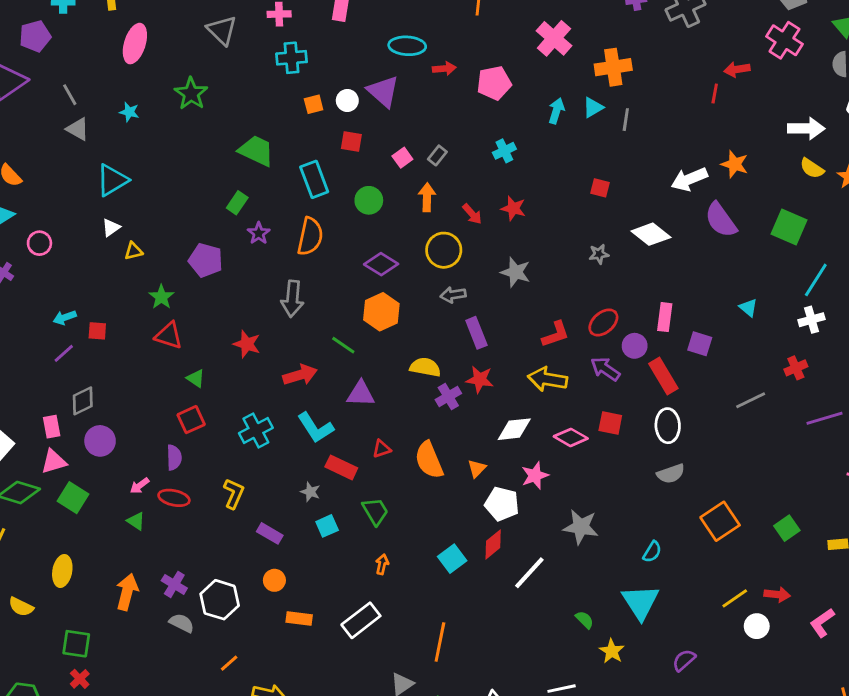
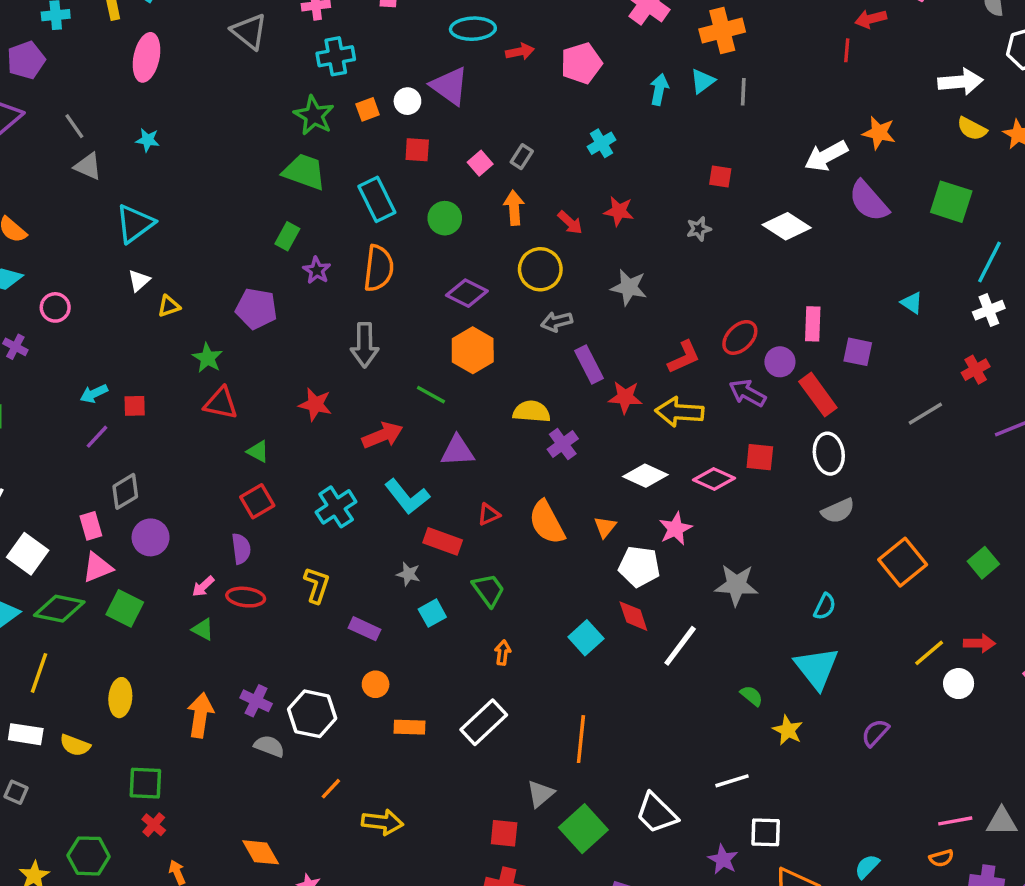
green star: (191, 94) -> (314, 115), moved
gray star: (599, 254) -> (699, 229), moved
red star: (480, 379) -> (625, 397), moved
white diamond: (514, 429) -> (645, 476), turned 36
red diamond: (493, 544) -> (633, 616), turned -64

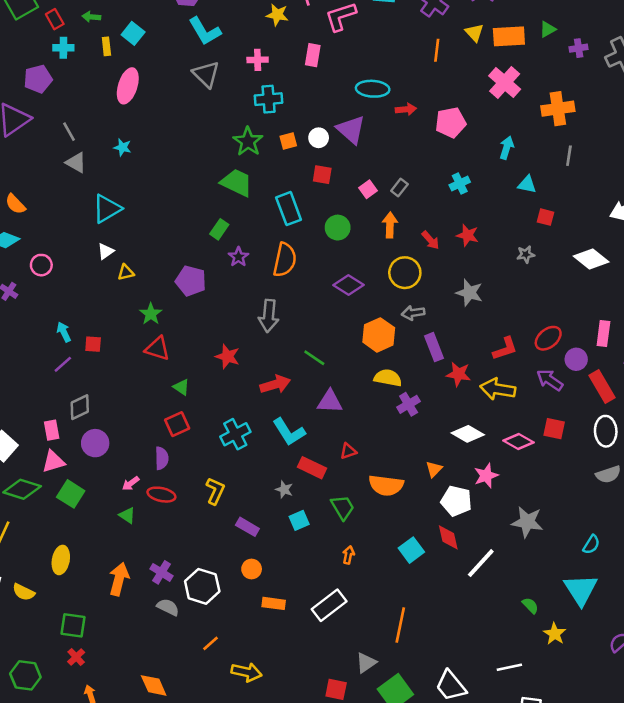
cyan triangle: (703, 81) -> (527, 184), moved, turned 42
orange hexagon: (473, 350) -> (379, 335), moved
cyan arrow: (94, 394) -> (64, 332), turned 84
orange semicircle: (547, 522) -> (386, 485), moved, turned -60

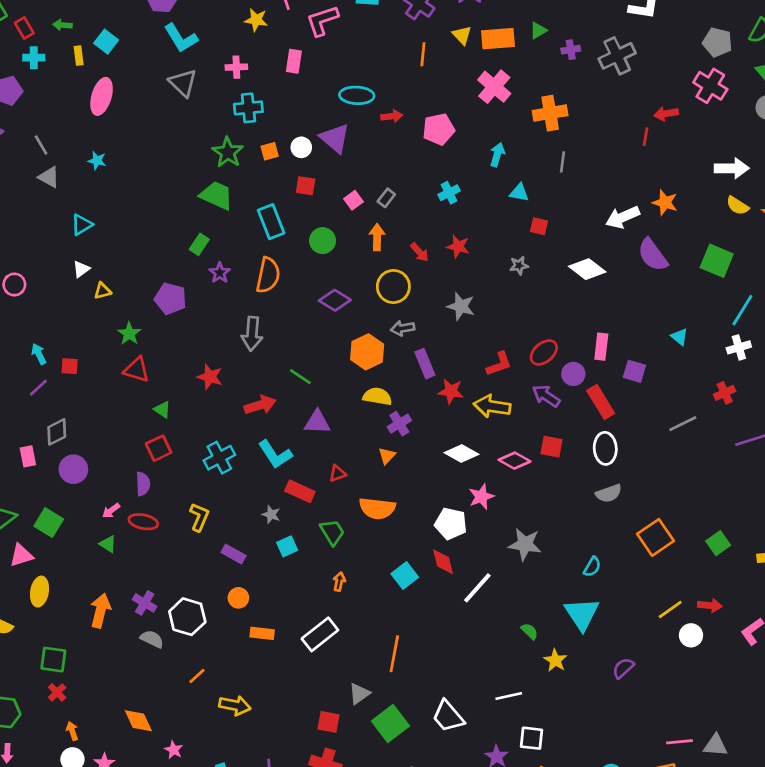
cyan triangle: (107, 209) -> (82, 225), size x0.7
pink triangle: (53, 462) -> (21, 555), moved
orange triangle: (434, 469) -> (387, 456), moved

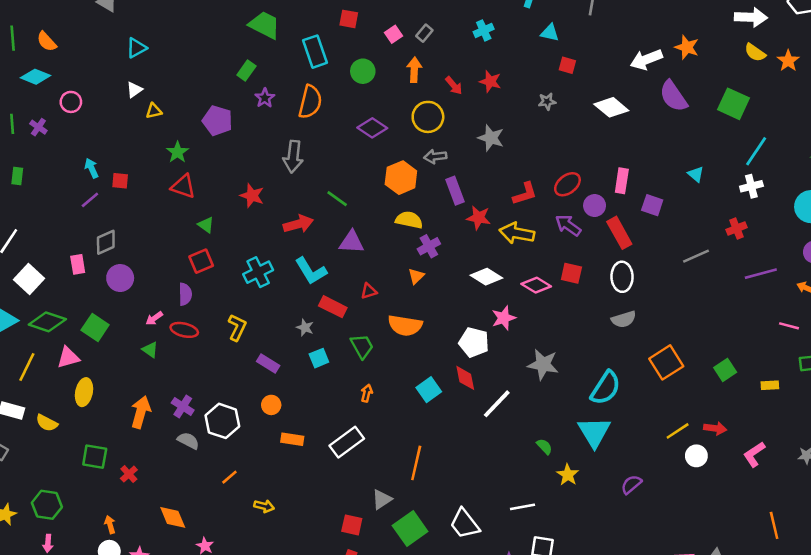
cyan semicircle: (592, 567) -> (606, 388), size x1.8
red cross: (57, 692) -> (129, 474), moved
yellow arrow: (235, 705) -> (264, 506), size x0.7

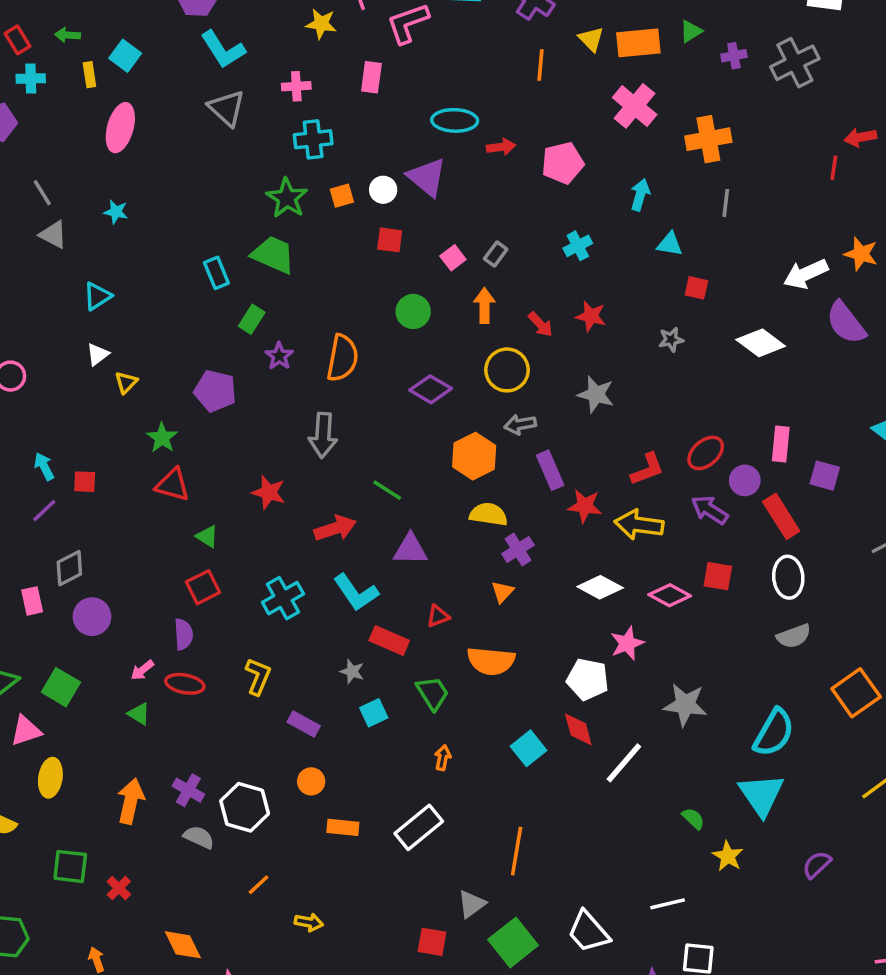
cyan rectangle: (315, 52) -> (216, 273), moved, size x0.7
yellow triangle: (154, 111) -> (126, 382), turned -30

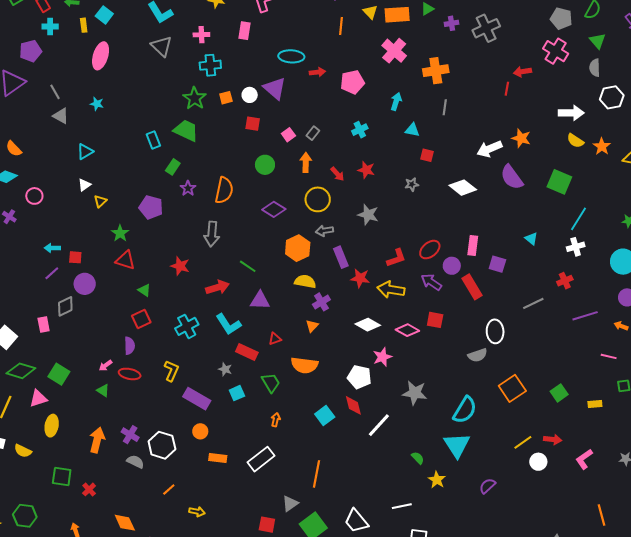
cyan arrow: (44, 466) -> (52, 248), turned -63
white ellipse: (788, 577) -> (495, 331), moved
purple circle: (92, 617) -> (85, 284), moved
purple rectangle: (304, 724) -> (197, 399), size x1.5

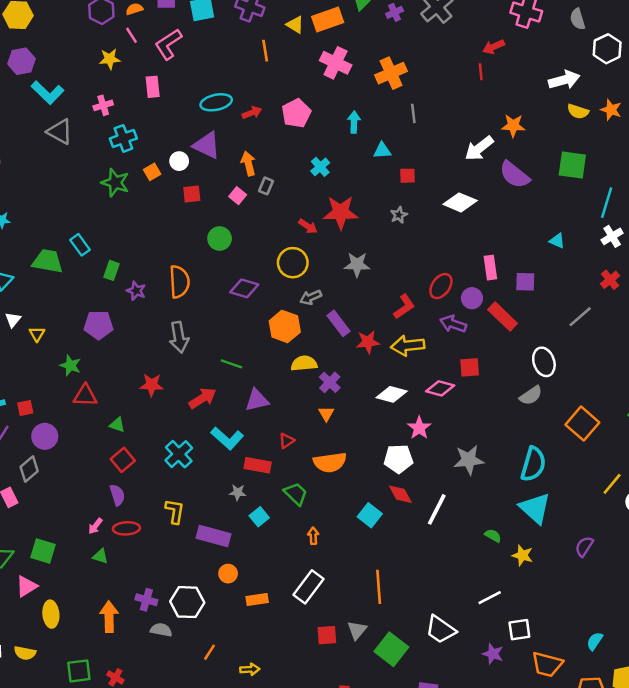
green trapezoid: (186, 130) -> (48, 261), moved
orange arrow: (306, 162) -> (248, 164), moved
red star: (366, 170) -> (341, 212), size x1.6
red square: (267, 525) -> (327, 635), moved

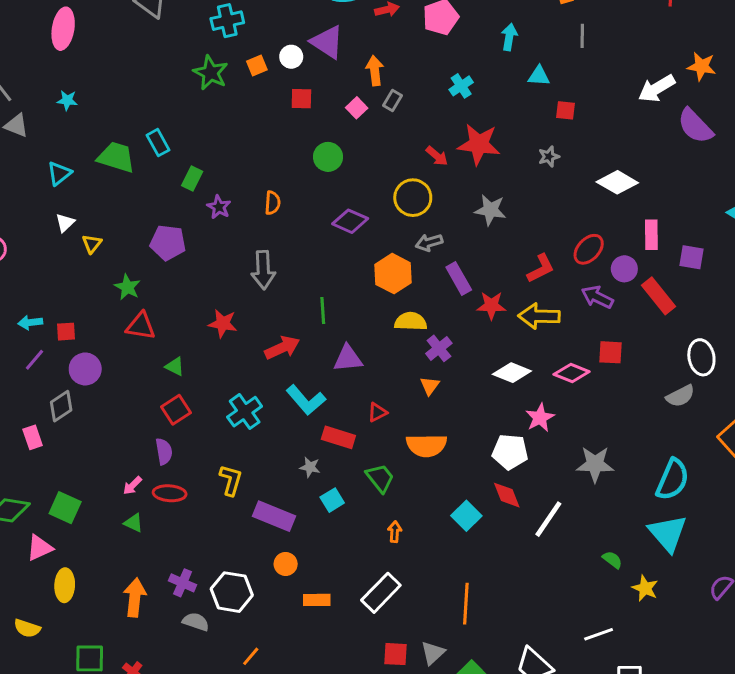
white diamond: (460, 202) -> (617, 182), moved
orange semicircle: (179, 282) -> (273, 203), size x0.6
green line: (231, 364) -> (323, 311), turned 60

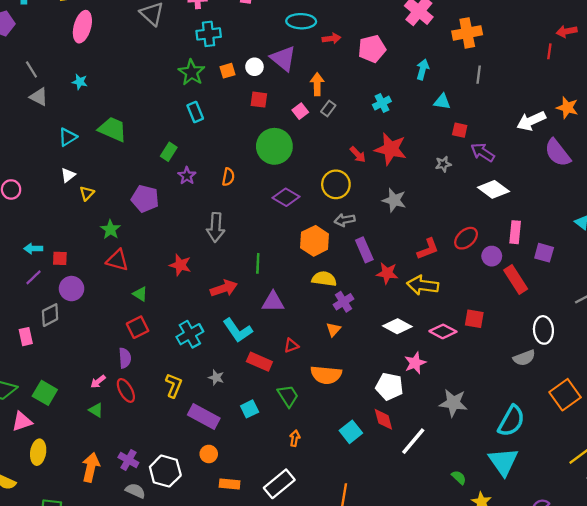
cyan rectangle: (158, 143) -> (195, 112), moved
green circle: (328, 157) -> (274, 146), size x1.6
purple arrow: (597, 297) -> (483, 152), moved
gray star: (310, 467) -> (216, 377), moved
red ellipse: (170, 493) -> (126, 390), turned 50

